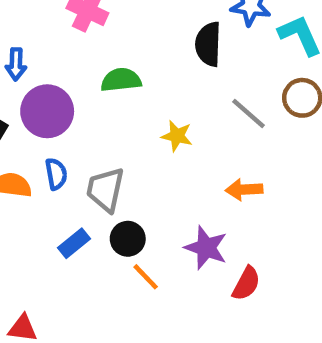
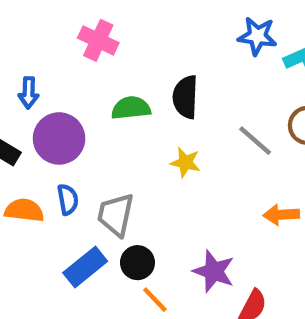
black semicircle: (208, 44) -> (185, 97), moved
orange arrow: (244, 190) -> (281, 215), moved
blue rectangle: (74, 243) -> (85, 267), size x1.4

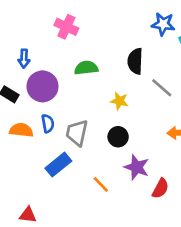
black semicircle: (185, 97) -> (135, 61), moved
black circle: (137, 263) -> (118, 137), moved

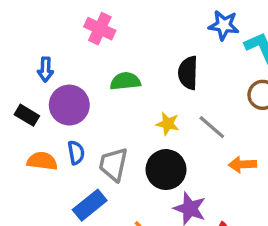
gray line: (162, 88) -> (212, 127), moved
black circle: (118, 137) -> (166, 170), size x1.5

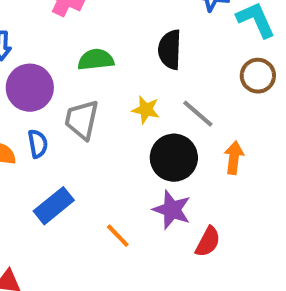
gray trapezoid: (113, 164) -> (82, 120), moved
orange arrow: (242, 164) -> (234, 158), turned 100
black circle: (166, 170) -> (174, 158), moved

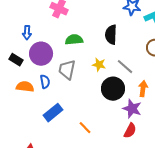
purple star: (172, 210) -> (132, 109), moved

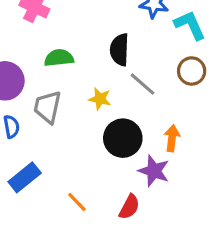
gray line: (125, 67) -> (142, 84), moved
red semicircle: (130, 131) -> (129, 207), moved

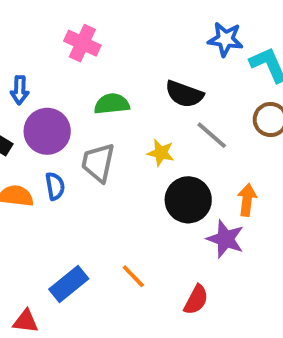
black semicircle: (120, 50) -> (184, 94), turned -72
blue rectangle: (25, 177) -> (69, 284), moved
red semicircle: (129, 207) -> (196, 300), moved

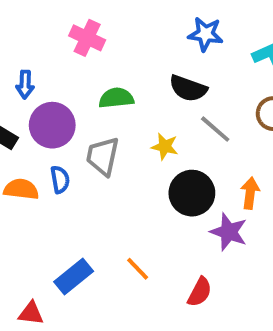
blue star: (225, 39) -> (205, 34), moved

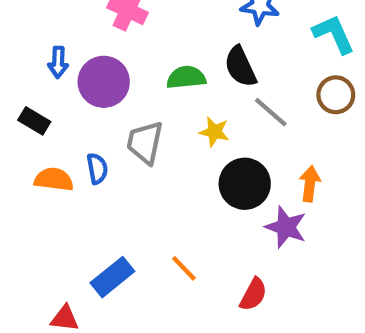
black semicircle: (188, 88) -> (240, 67), turned 45
green semicircle: (116, 98) -> (186, 77), moved
purple circle: (52, 125) -> (104, 82), moved

